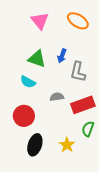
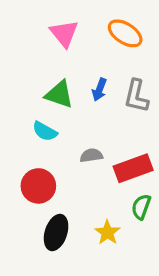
gray L-shape: (78, 72) -> (136, 96), moved

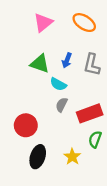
pink triangle: (64, 33) -> (43, 23), turned 30
cyan semicircle: (45, 131) -> (58, 84), moved
gray semicircle: (91, 155) -> (61, 105), turned -56

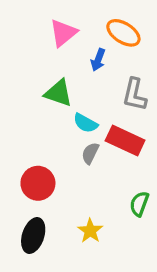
blue arrow: (67, 60) -> (98, 60), moved
red rectangle: (90, 113) -> (125, 141), moved, turned 45
black ellipse: (38, 157) -> (33, 236), moved
yellow star: (72, 157) -> (90, 231), moved

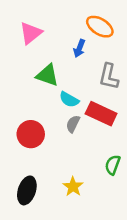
pink triangle: (63, 33) -> (31, 33), moved
red circle: (38, 183) -> (31, 134), moved

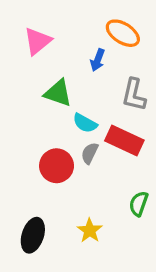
red circle: (31, 134) -> (57, 166), moved

